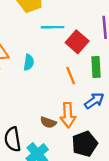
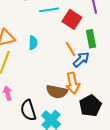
blue arrow: (94, 101) -> (81, 60), moved
brown semicircle: (48, 122) -> (57, 92), size x1.5

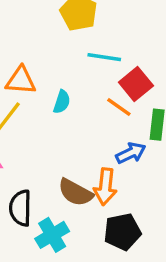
orange line: (70, 49) -> (119, 107), moved, turned -42

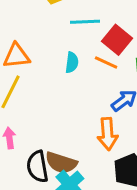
cyan semicircle: (62, 102) -> (72, 62), moved
brown semicircle: (76, 192) -> (61, 163), moved

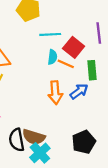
cyan semicircle: (72, 62) -> (52, 57), moved
orange arrow: (108, 134) -> (55, 93), moved

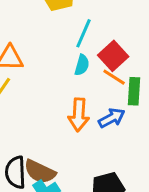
cyan line: (50, 34) -> (83, 33), turned -72
orange line: (66, 64) -> (114, 77), moved

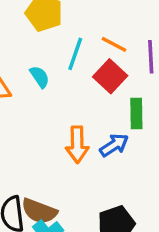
cyan semicircle: (82, 65) -> (40, 77), moved, turned -45
orange line: (114, 77) -> (114, 44), moved

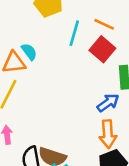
cyan semicircle: (40, 77) -> (29, 52), moved
orange arrow: (77, 145) -> (108, 134), moved

